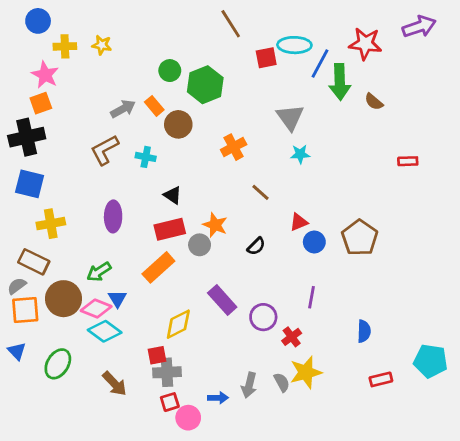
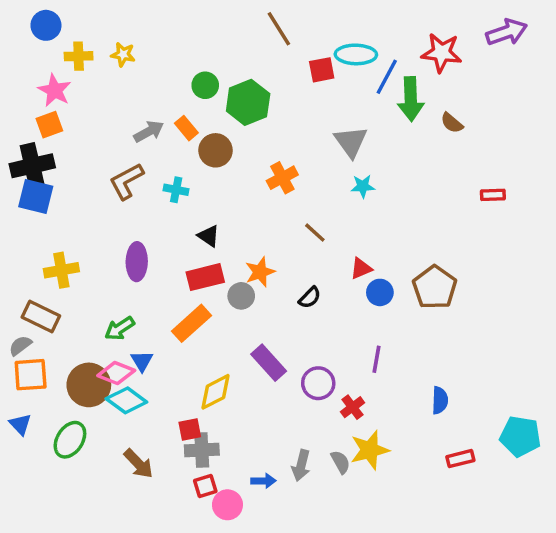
blue square: (30, 184) -> (36, 197), moved
orange star: (215, 225) -> (260, 272), turned 30
brown circle: (64, 299) -> (89, 385), moved

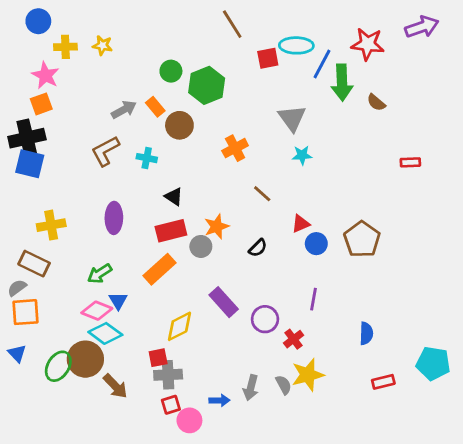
brown circle: (89, 385) -> (85, 359), moved

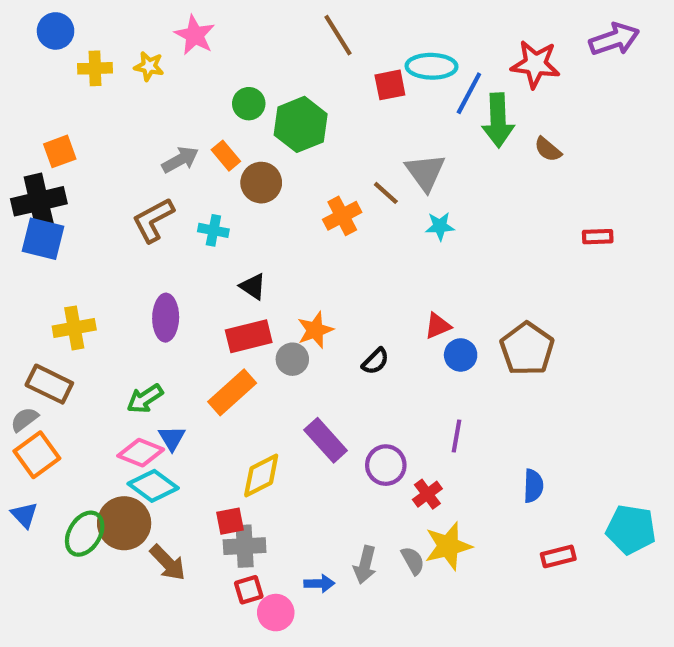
pink star: (45, 75) -> (195, 35), moved
brown line: (262, 194) -> (386, 193), moved
orange square: (26, 312) -> (37, 455), turned -32

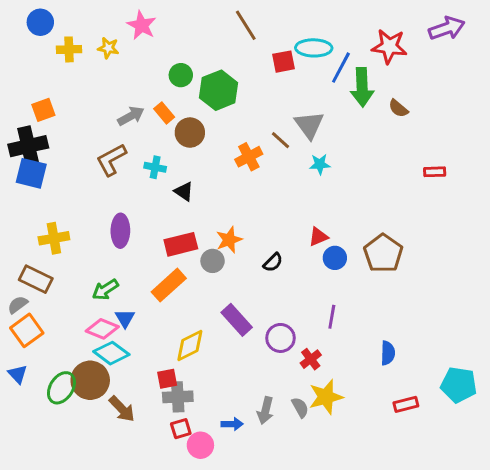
black triangle: (253, 286) -> (184, 191), moved

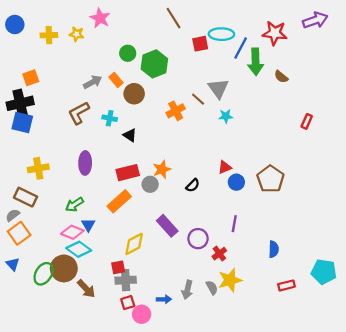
blue circle: (40, 22) -> (15, 24), moved
red rectangle: (435, 172) -> (307, 121), turned -64

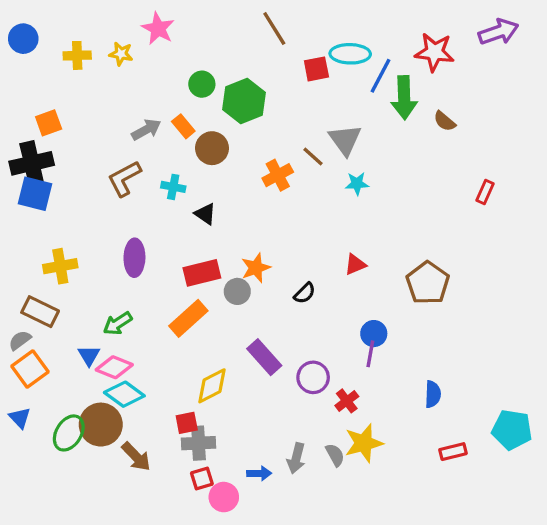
blue circle: (236, 182) -> (374, 334), moved
blue triangle: (88, 225) -> (89, 355), moved

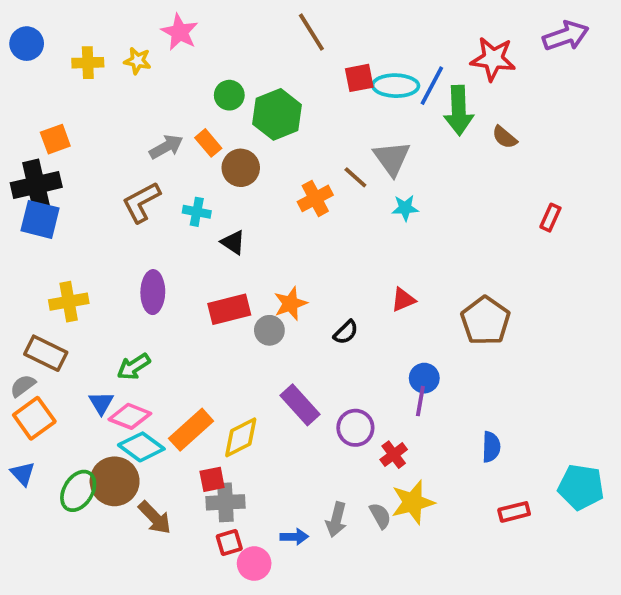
cyan ellipse: (350, 54) -> (396, 86), moved
orange rectangle: (188, 318) -> (191, 430), moved

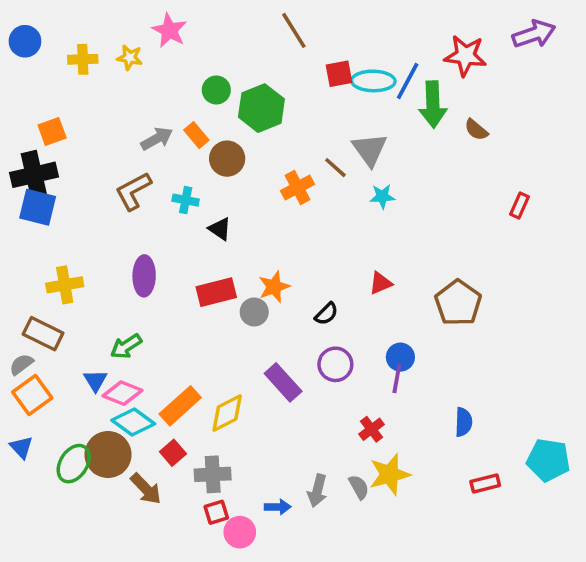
purple circle: (355, 428) -> (335, 364), moved
red square: (212, 479) -> (173, 453), moved, turned -30

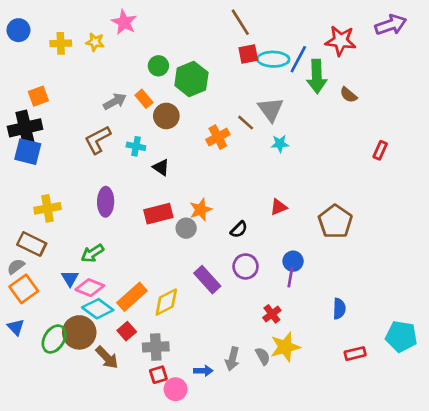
brown line: (294, 30) -> (240, 22), moved

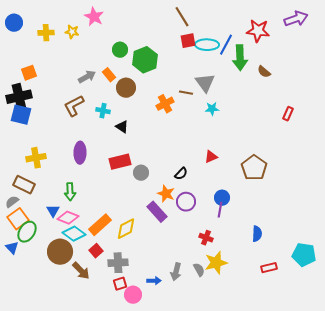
brown line: (246, 123) -> (186, 93), turned -32
orange star: (201, 210) -> (166, 194), moved, turned -30
green arrow: (92, 253) -> (70, 192), turned -60
red cross: (272, 314) -> (206, 238), turned -32
green ellipse: (54, 339) -> (27, 232), moved

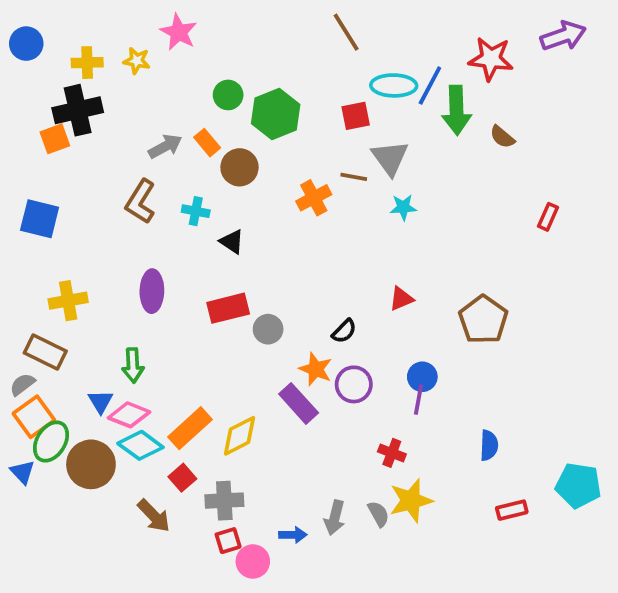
red square: (188, 41) -> (356, 116), moved
black cross: (19, 97) -> (78, 110), moved
brown L-shape: (74, 106) -> (140, 202), turned -30
brown circle: (60, 252) -> (91, 464), moved

